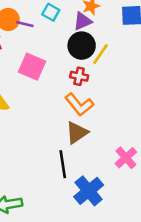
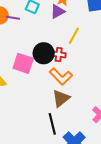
black circle: (82, 46) -> (44, 53), moved
pink square: (32, 67) -> (23, 63), moved

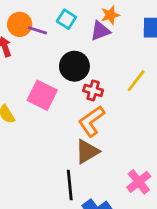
yellow line: (74, 36) -> (136, 81), moved
black circle: (44, 53) -> (74, 66), moved
orange L-shape: (61, 76) -> (91, 121), turned 90

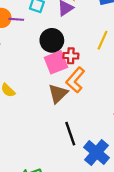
pink square: (42, 95) -> (56, 62), moved, turned -35
brown triangle: (87, 152) -> (58, 94), moved

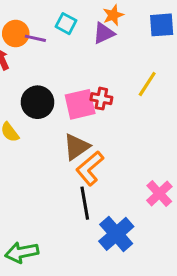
black circle: (52, 40) -> (38, 102), moved
orange L-shape: (75, 80) -> (90, 168), moved

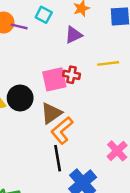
purple triangle: (104, 33) -> (74, 35), moved
yellow line: (147, 84) -> (108, 63), turned 50
black circle: (38, 102) -> (20, 98), moved

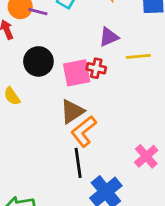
purple triangle: (74, 35) -> (109, 37), moved
black circle: (20, 98) -> (38, 61), moved

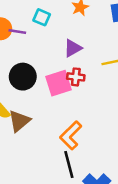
purple triangle: (109, 37) -> (73, 48), moved
brown triangle: (72, 111) -> (19, 121), moved

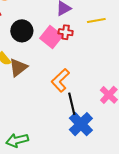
pink square: (59, 83) -> (51, 37), turned -35
black line: (69, 165) -> (72, 104), moved

